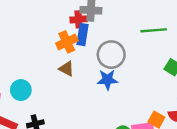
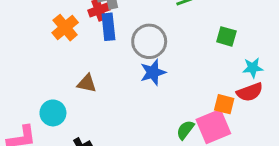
orange cross: (67, 42) -> (65, 28), moved
brown triangle: (67, 69) -> (87, 83), moved

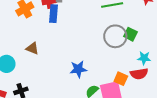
gray circle: (149, 41) -> (115, 36), moved
blue star: (153, 72) -> (78, 69), moved

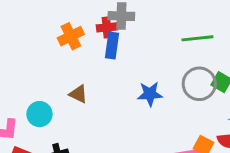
blue star: (78, 69) -> (150, 94), moved

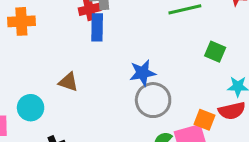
orange cross: (71, 36) -> (21, 21), moved, turned 30
gray circle: (199, 84) -> (153, 100), moved

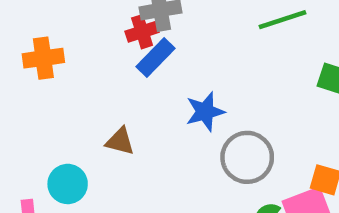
blue rectangle: (97, 27) -> (156, 57), turned 48
blue star: (143, 73) -> (205, 112), moved

